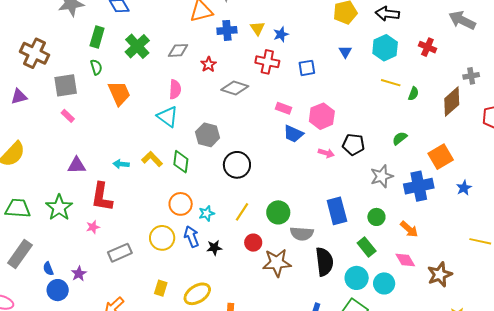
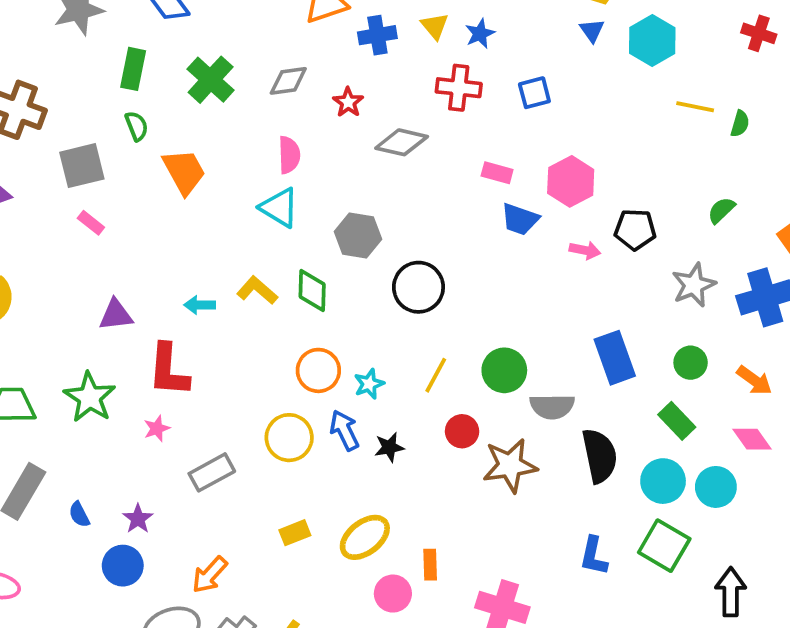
cyan hexagon: (385, 48) -> (652, 40), moved
blue triangle: (345, 52) -> (592, 30), moved
yellow rectangle: (161, 288) -> (295, 533), turned 56
blue circle: (58, 290) -> (123, 566), moved

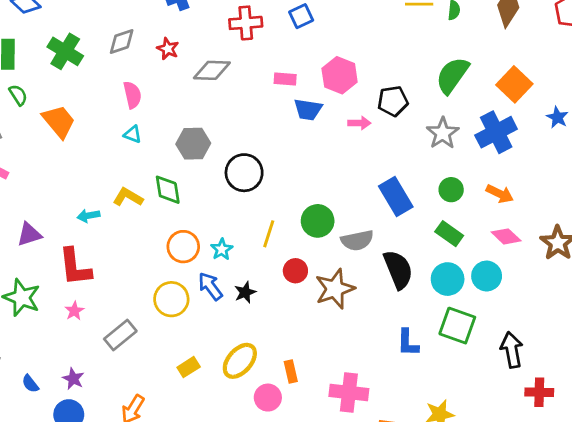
cyan triangle: (279, 208) -> (133, 134), size x0.6
green semicircle: (721, 210) -> (452, 75), size x1.8

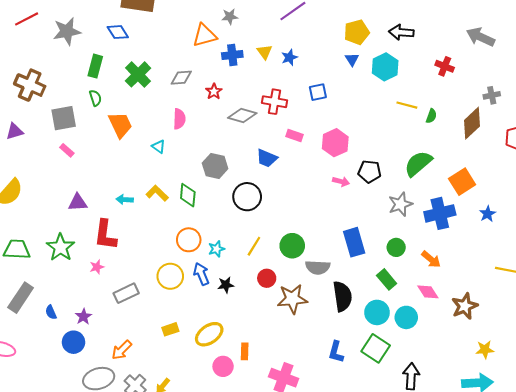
red cross: (246, 23) -> (274, 102), moved
blue trapezoid: (308, 110) -> (267, 158), moved
cyan triangle: (133, 134) -> (159, 147), moved

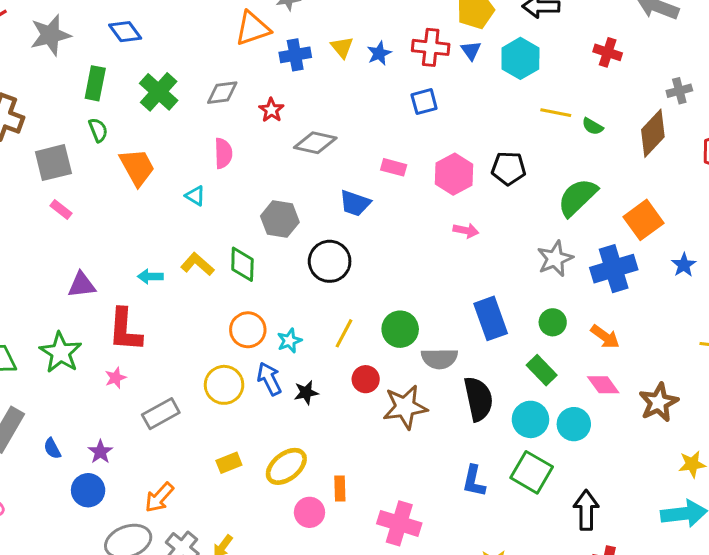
red cross: (274, 102) -> (431, 47), moved
green semicircle: (431, 116) -> (593, 126), turned 104
black pentagon: (370, 172) -> (509, 168), moved

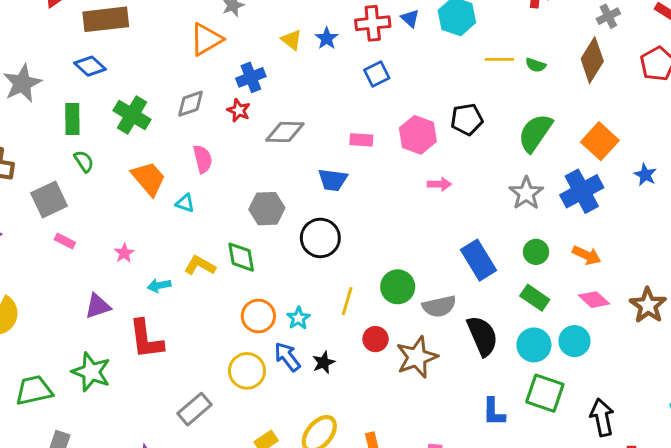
blue cross: (295, 55) -> (251, 77), moved
orange trapezoid: (137, 167) -> (149, 178), moved
pink star: (115, 378) -> (124, 253), moved

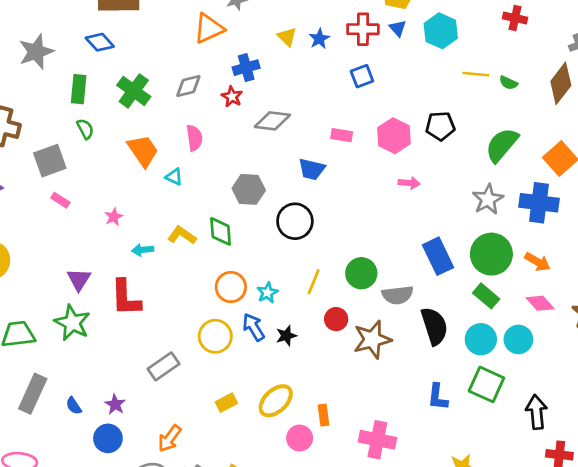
blue cross: (582, 191) -> (539, 203), turned 30
green circle: (536, 252) -> (491, 254), size x1.8
purple triangle: (98, 306) -> (79, 279), moved, turned -45

